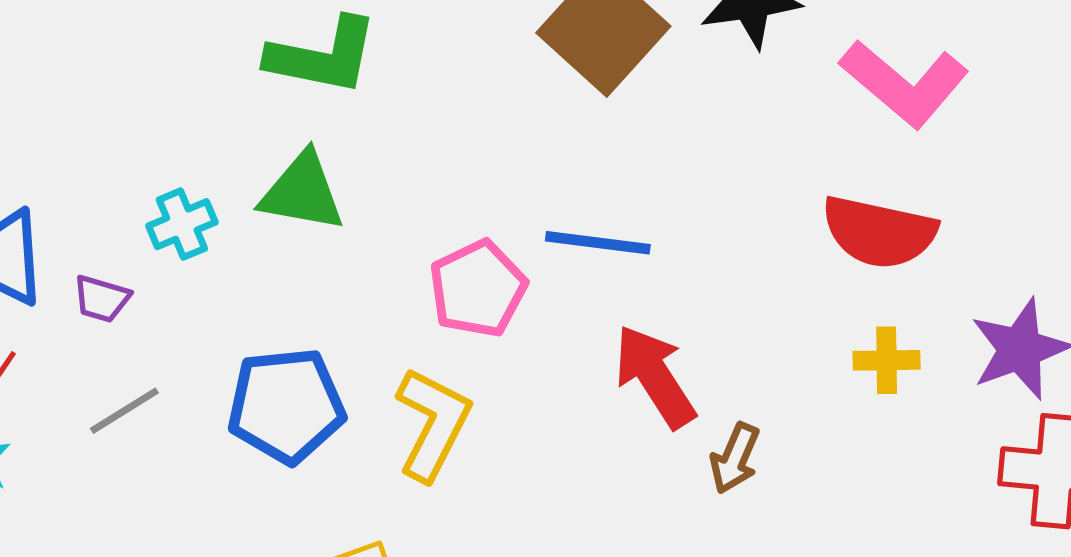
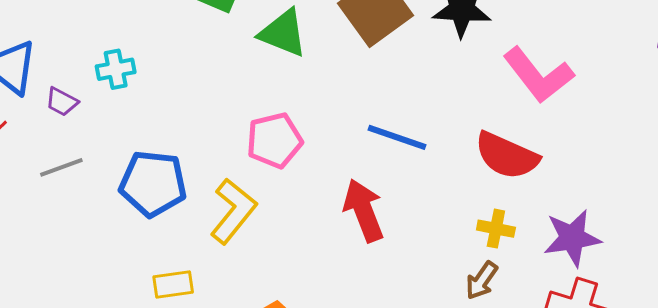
green triangle: (302, 192) -> (283, 33), moved
blue line: (598, 243) -> (397, 137), moved
brown arrow: (735, 458) -> (482, 280), moved

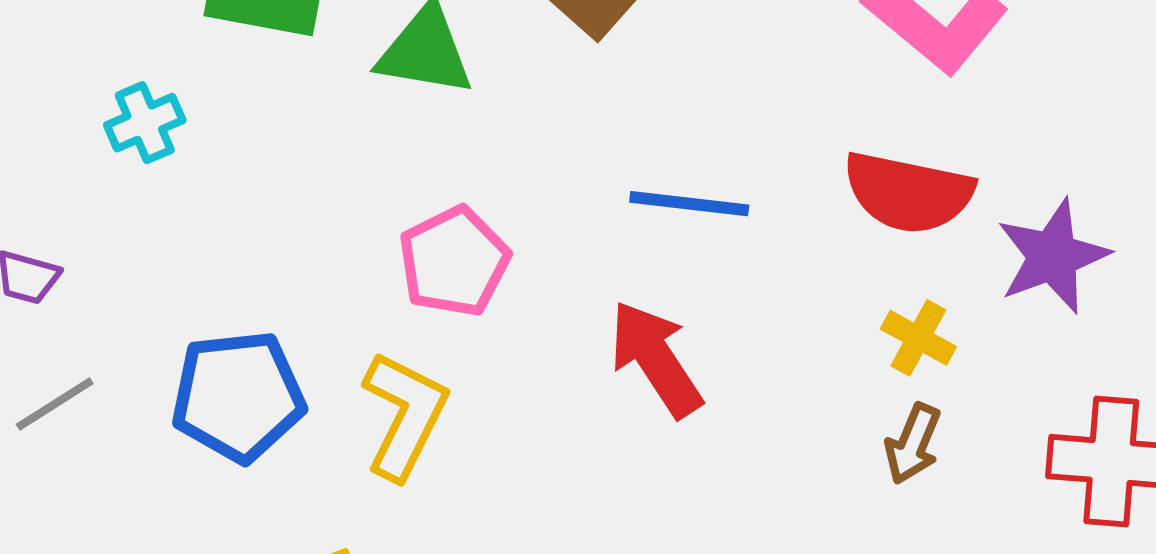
cyan cross: (116, 69) -> (145, 123), moved
yellow cross: (496, 229) -> (918, 338), turned 30
purple star: (572, 238) -> (1053, 256), moved

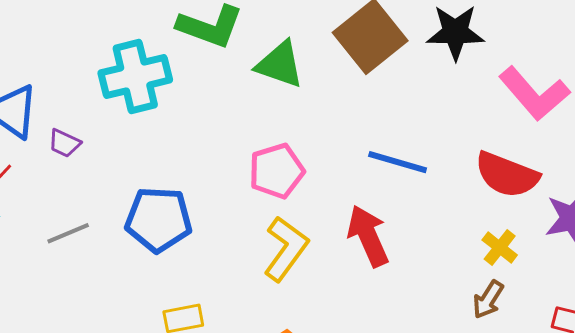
cyan cross: (145, 123) -> (135, 76), size x1.8
gray line: (55, 404) -> (68, 233), moved
yellow L-shape: (405, 415) -> (286, 249), moved

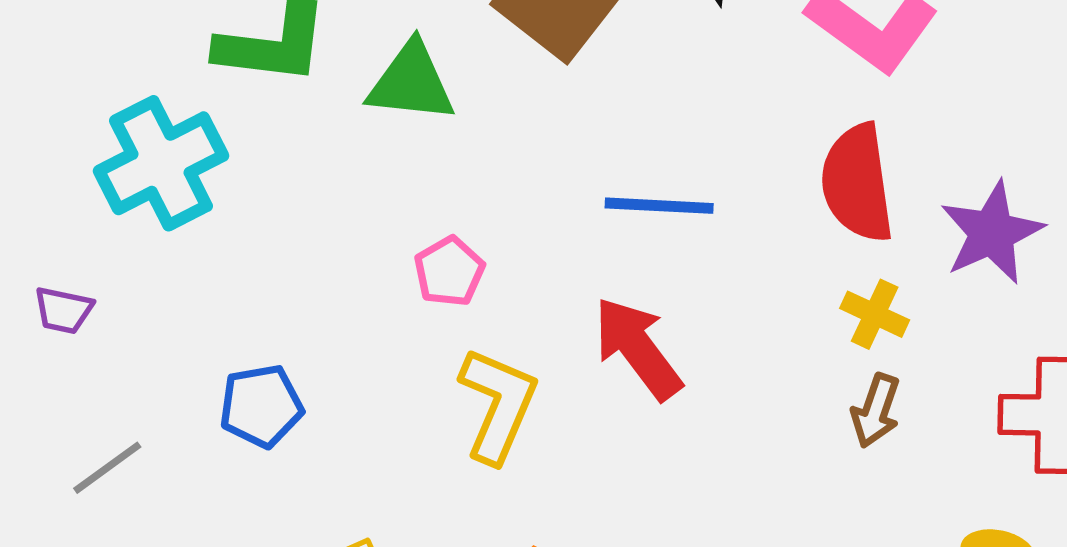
pink pentagon: (277, 171) -> (449, 271), size x0.7
red semicircle: (507, 175) -> (857, 183), turned 74
blue pentagon: (158, 220) -> (261, 406), size x0.7

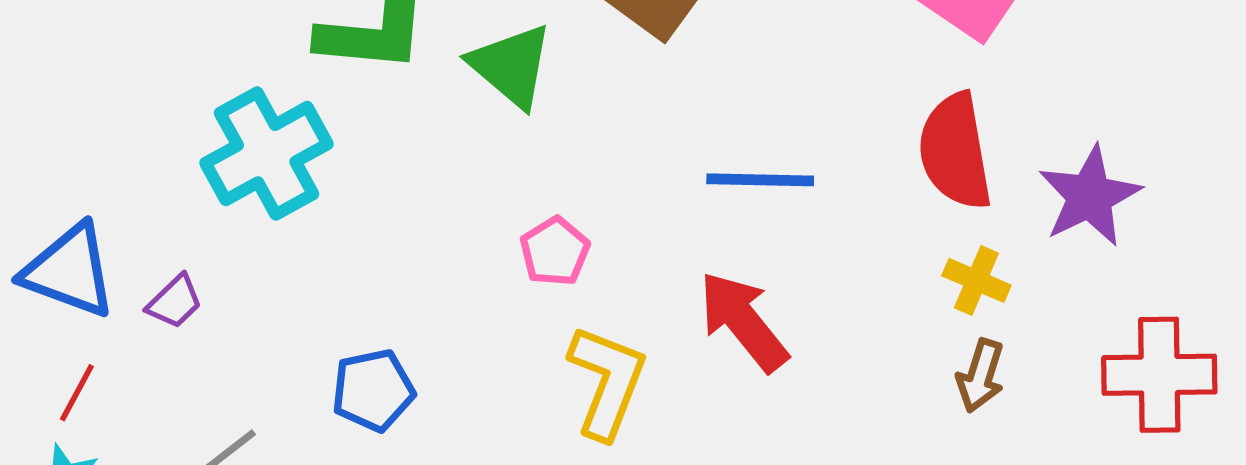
green triangle: (411, 82) -> (511, 66), turned 36
purple trapezoid: (63, 310) -> (175, 302), turned -54

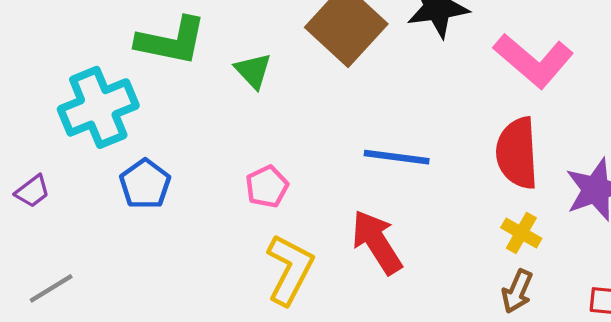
green triangle: (511, 66) -> (253, 71), size x0.7
blue pentagon: (373, 390) -> (145, 184), moved, turned -30

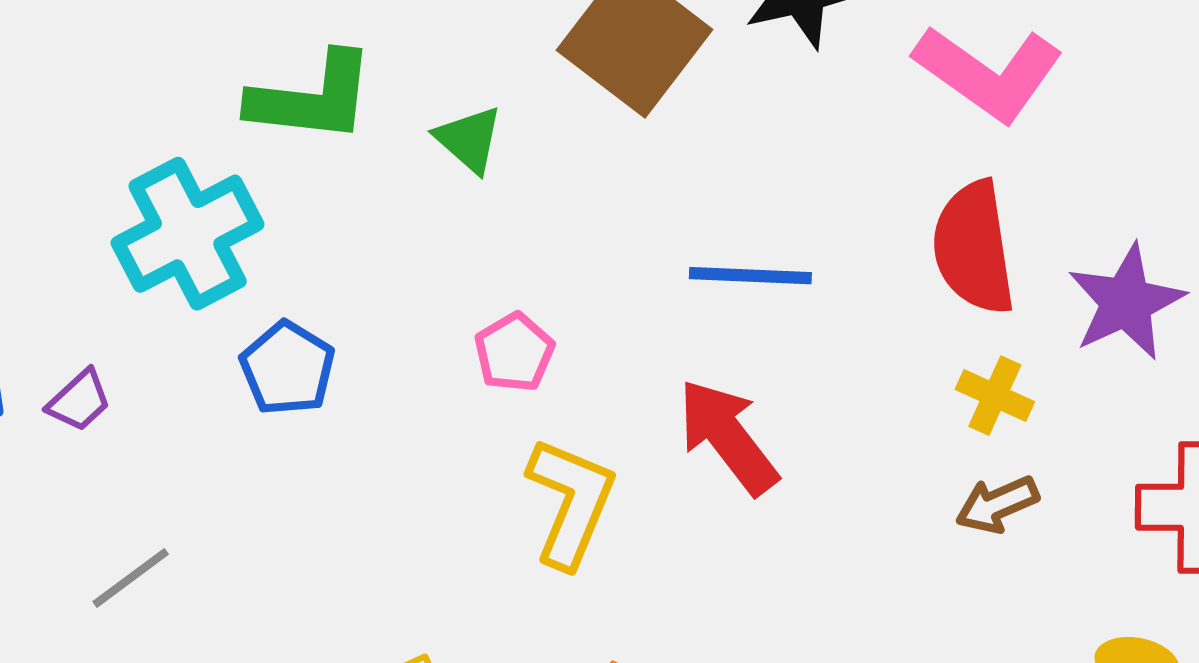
brown arrow: (517, 291) -> (997, 504), turned 48

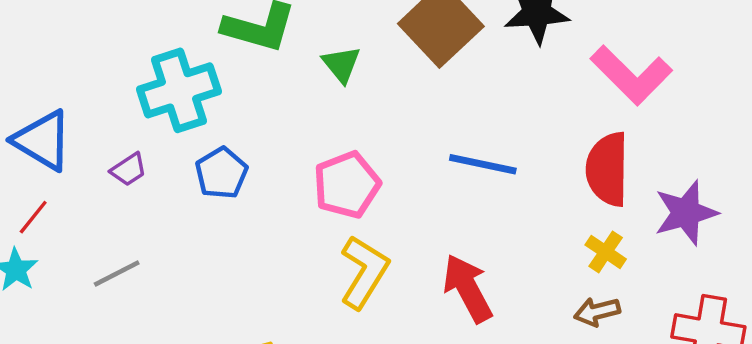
pink pentagon: (514, 352) -> (347, 185), size x1.5
purple trapezoid: (79, 401) -> (129, 170), moved
red arrow: (728, 437) -> (468, 288), moved

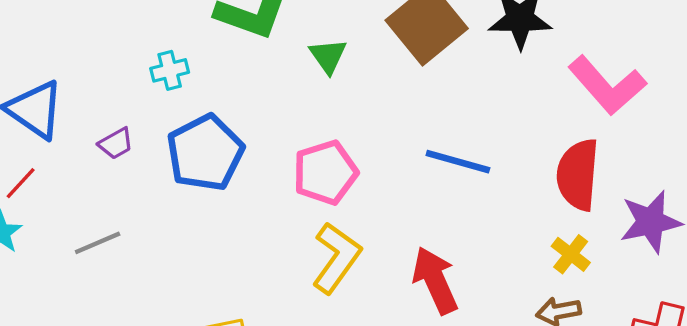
cyan cross: (179, 90) -> (170, 70), size x0.5
blue pentagon: (221, 173) -> (205, 153), size x1.5

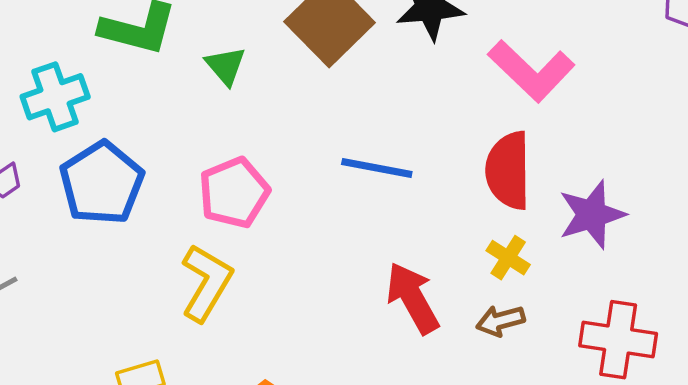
cyan cross: (170, 70) -> (55, 97), size x1.6
yellow L-shape: (336, 258) -> (206, 283), moved
red arrow: (435, 280) -> (413, 298), moved

